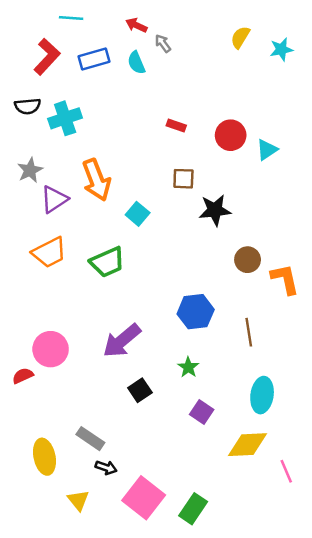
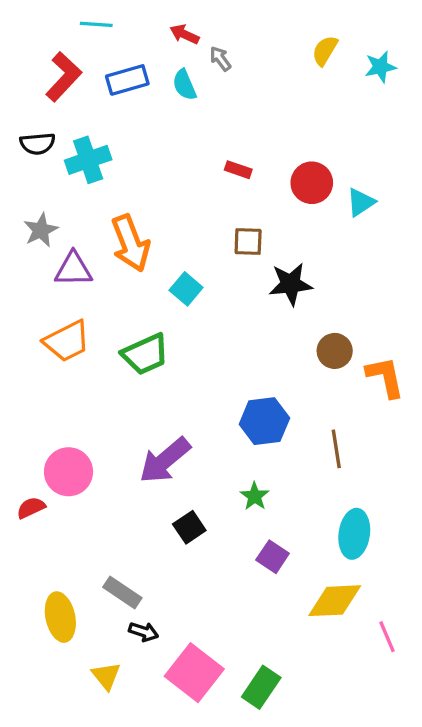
purple triangle: (54, 199) -> (73, 269), turned 32

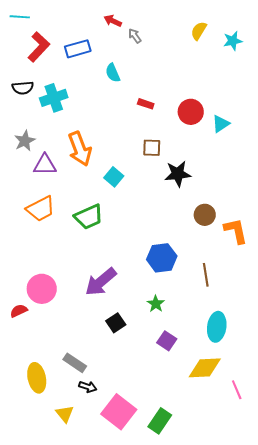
cyan line: (96, 24) -> (20, 17), moved
cyan semicircle: (184, 85) -> (113, 73), moved

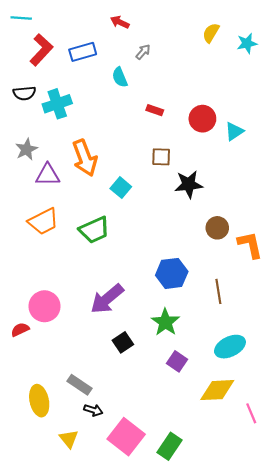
gray arrow: (135, 36) -> (143, 52), moved, turned 77
green star: (156, 304) -> (165, 322), size x1.5
cyan ellipse: (217, 327) -> (230, 347), turned 56

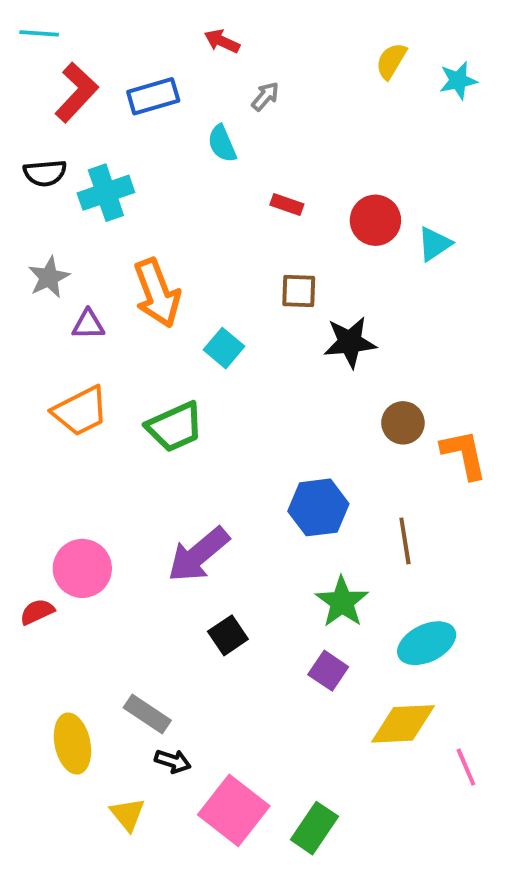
purple triangle: (48, 175) -> (88, 324), size x0.7
green star: (165, 322) -> (342, 602), moved

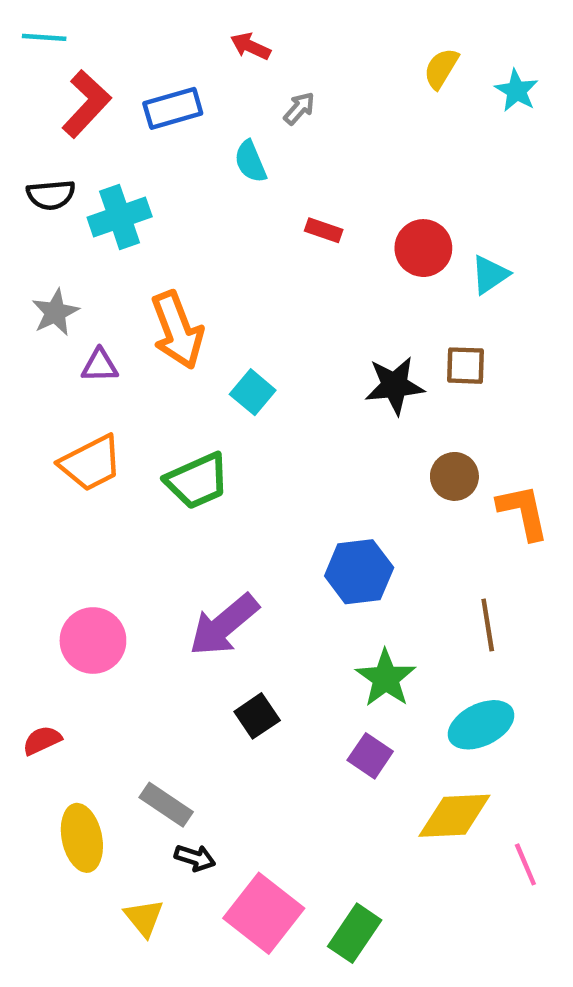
cyan star: (458, 81) -> (517, 91), turned -30
brown square: (299, 291) -> (466, 366), moved
brown line: (405, 541) -> (488, 625), moved
red semicircle: (37, 612) -> (42, 740), moved

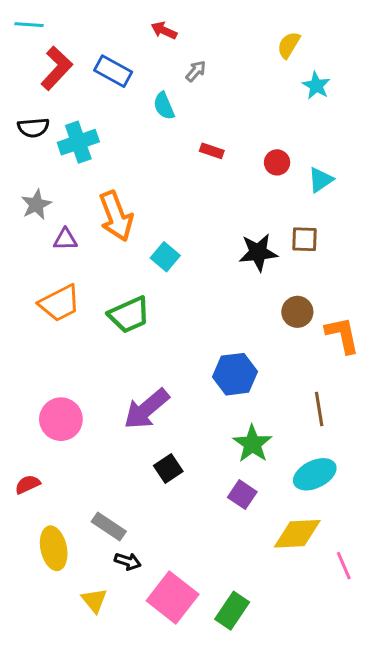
cyan star: (517, 91) -> (316, 86), moved
blue rectangle: (173, 108) -> (113, 71), turned 45
red circle: (423, 248) -> (277, 162), size x0.7

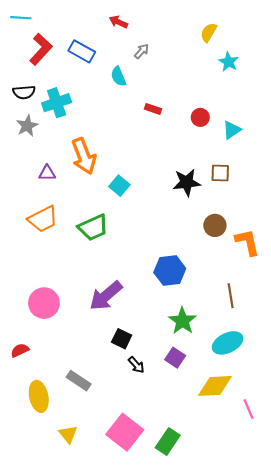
gray star: (36, 205) -> (27, 126), moved
black square: (168, 468) -> (122, 339), turned -30
black arrow: (128, 561) -> (136, 365), moved, turned 30

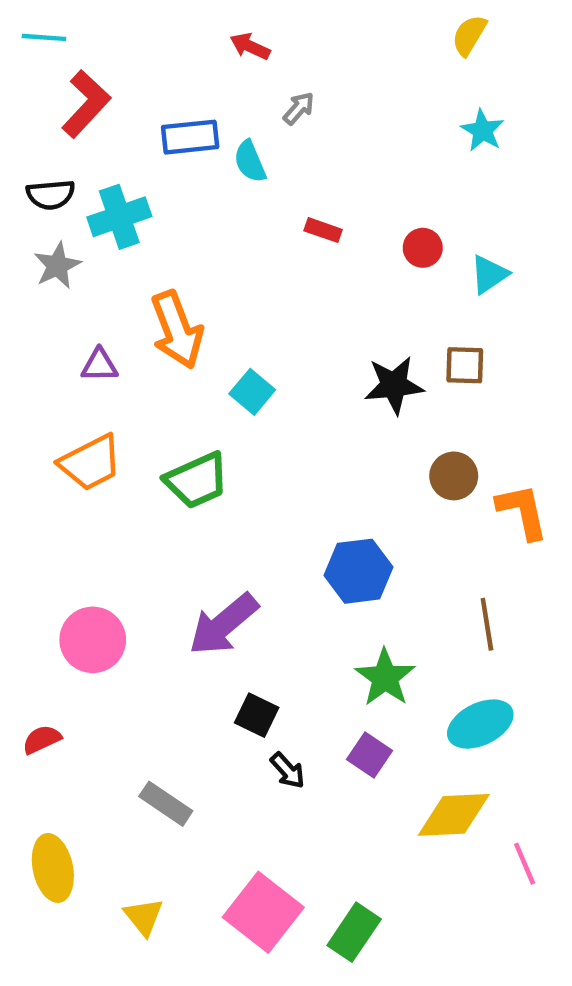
yellow semicircle: (209, 32) -> (469, 35), moved
blue rectangle: (82, 51) -> (190, 137), moved, turned -35
yellow ellipse: (39, 396) -> (53, 868), moved

